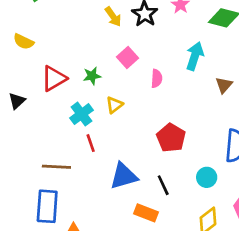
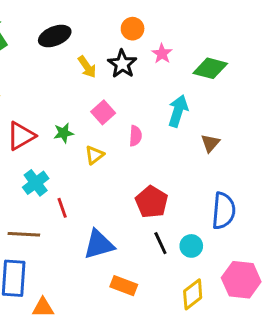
yellow triangle: (114, 105) -> (94, 155), moved
cyan cross: (81, 114) -> (36, 183), moved
black line: (163, 185) -> (160, 243), moved

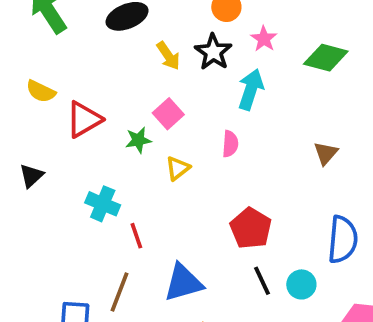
cyan arrow: (178, 111) -> (251, 89), moved
pink square: (103, 112) -> (168, 114), moved
red triangle: (21, 136) -> (84, 119), moved
cyan cross: (36, 183) -> (103, 204), turned -30
brown line: (24, 234) -> (120, 292), moved, turned -72

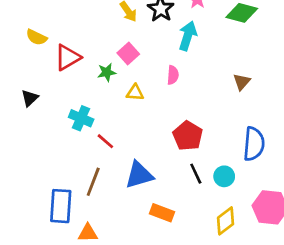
yellow triangle: (178, 168) -> (135, 93), turned 42
red line: (136, 236) -> (105, 141), turned -30

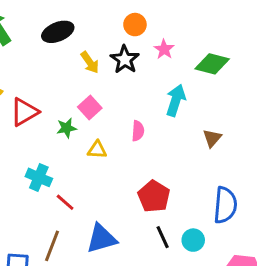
cyan arrow: (188, 36) -> (176, 100), moved

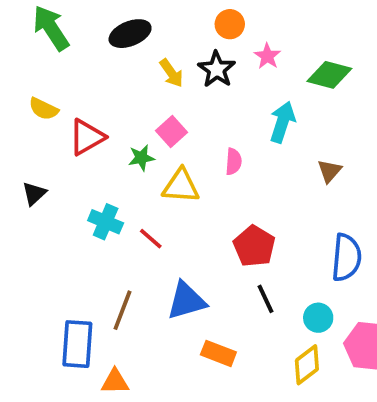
yellow triangle: (97, 150) -> (181, 186), size x1.5
red line: (65, 202) -> (151, 239), moved
cyan circle: (193, 240) -> (318, 318), moved

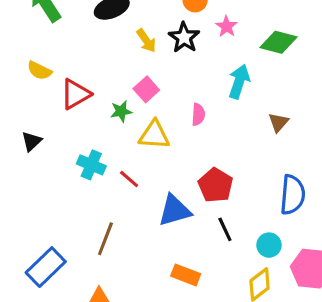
blue triangle: (186, 301) -> (175, 210), moved
blue rectangle: (77, 344) -> (46, 267), moved, turned 42

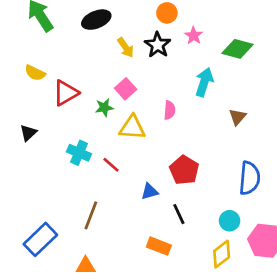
blue triangle: (175, 210) -> (150, 191), size x0.6
black line: (225, 229) -> (179, 214), moved

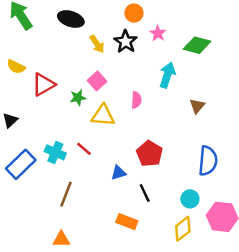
black ellipse: (96, 20) -> (71, 19), turned 40
cyan cross: (79, 153) -> (55, 152), moved
blue rectangle: (40, 239) -> (21, 164), moved

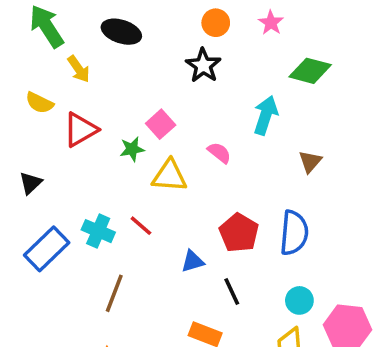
pink star: (158, 33) -> (271, 23), moved
yellow arrow: (97, 44) -> (79, 69), moved
pink semicircle: (136, 100) -> (219, 153), turned -56
blue semicircle: (208, 161) -> (294, 233), moved

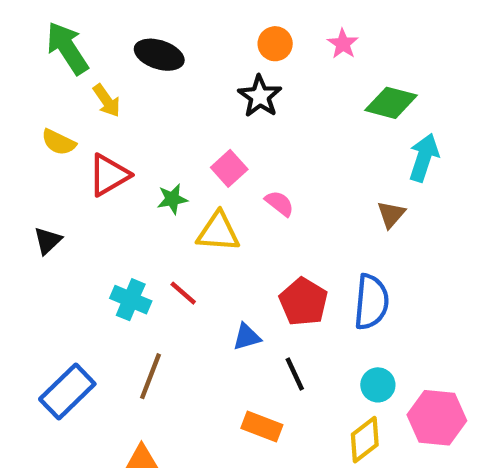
cyan arrow: (266, 115) -> (424, 157), moved
pink square: (161, 124) -> (229, 168), moved
blue rectangle: (47, 249) -> (67, 392), moved

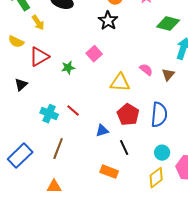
pink semicircle: (279, 203) -> (146, 70), moved
yellow triangle: (218, 232) -> (120, 83), moved
black triangle: (48, 241) -> (21, 85), moved

